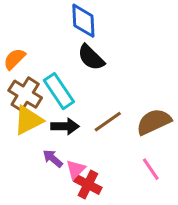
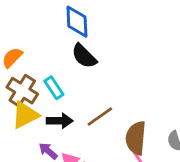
cyan rectangle: (59, 91) -> (54, 88), size x0.7
brown semicircle: (154, 122) -> (136, 138), moved, turned -60

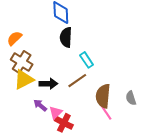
black semicircle: (84, 56) -> (66, 37), turned 48
cyan rectangle: (54, 88) -> (87, 60), moved

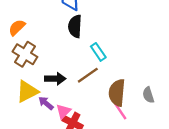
yellow triangle: (24, 80) -> (27, 92), moved

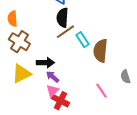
orange semicircle: (17, 27) -> (12, 19), turned -49
brown line: (88, 75) -> (65, 32), moved
brown semicircle: (117, 93) -> (100, 51), moved
purple arrow: (46, 103) -> (52, 77), moved

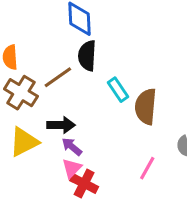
brown line: (65, 32) -> (58, 77), moved
pink line: (101, 91) -> (147, 168), turned 63

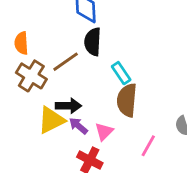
brown semicircle: (146, 107) -> (127, 100), moved
yellow triangle: (24, 142) -> (51, 120), moved
pink triangle: (72, 168) -> (104, 132), moved

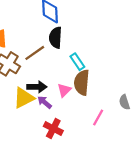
pink triangle: (104, 132) -> (64, 90), moved

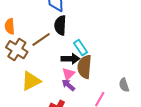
black arrow: (37, 87) -> (70, 59), moved
purple arrow: (45, 102) -> (68, 85), moved

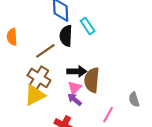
cyan rectangle: (81, 48) -> (88, 26), moved
brown cross: (17, 50) -> (39, 78), moved

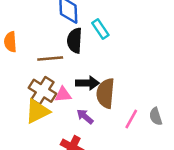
brown line: (45, 51) -> (50, 59), turned 30
pink triangle: (75, 88) -> (63, 95), moved, turned 40
pink line: (108, 115) -> (131, 119), moved

